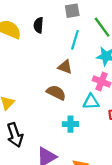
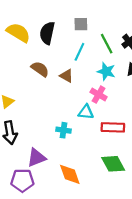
black semicircle: (38, 25) -> (47, 33), size x1.5
brown semicircle: (56, 93) -> (40, 69), moved

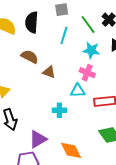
brown triangle: (66, 76) -> (49, 72), moved

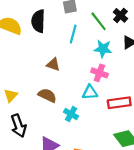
brown semicircle: (30, 57) -> (47, 95), moved
brown triangle: (49, 72) -> (53, 64), moved
cyan cross: (59, 110) -> (71, 114), turned 32

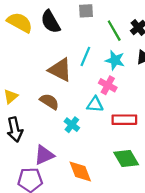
black semicircle: (38, 21) -> (51, 22), turned -40
cyan line: (73, 34) -> (85, 56), moved
brown triangle: (53, 64) -> (60, 70), size x1.6

